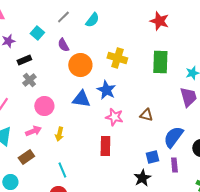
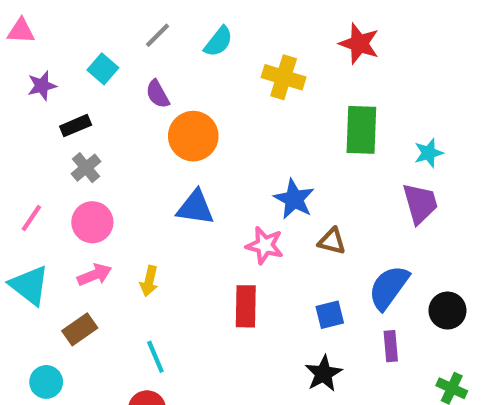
yellow cross: (117, 58) -> (284, 77), moved
blue star: (106, 90) -> (294, 199), moved
pink circle: (44, 106) -> (92, 222), moved
blue square: (152, 157) -> (330, 315), moved

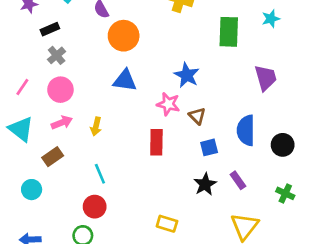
cyan star: (429, 153) -> (271, 19), moved
brown triangle: (332, 241) -> (197, 116), moved, turned 30
blue semicircle: (389, 287) -> (246, 130), turned -36
purple rectangle: (391, 346) -> (238, 180), moved, turned -30

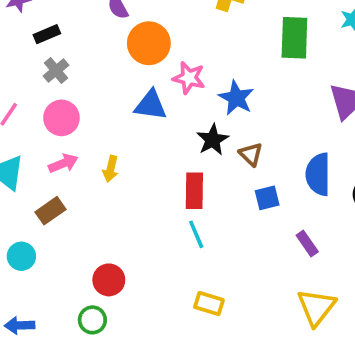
pink star: (168, 104) -> (189, 78), moved
cyan line: (100, 174) -> (196, 234), moved
black star: (205, 184) -> (213, 140), moved

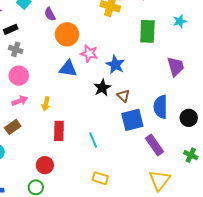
gray cross: (56, 71) -> (16, 49), turned -32
red rectangle: (194, 191) -> (59, 131), moved
blue square: (267, 198) -> (132, 120), size x1.6
purple rectangle: (307, 243) -> (155, 145), size x1.5

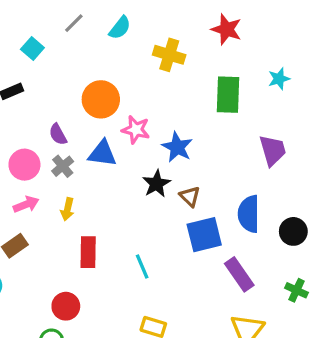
purple semicircle: (50, 14) -> (58, 134), moved
gray cross: (16, 49) -> (63, 166), moved, turned 32

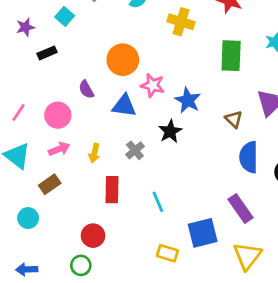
gray cross: (63, 166) -> (135, 150), moved
brown triangle: (190, 196) -> (234, 119), moved
blue square: (204, 235) -> (203, 233), moved

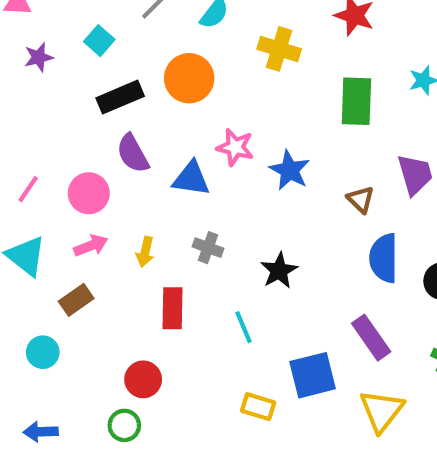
black rectangle: (47, 53) -> (120, 97), moved, size x1.5
orange circle: (123, 60) -> (189, 78), moved
purple semicircle: (86, 89) -> (133, 154), size x1.4
black star: (170, 131) -> (279, 271), moved
gray cross: (135, 150) -> (208, 248), turned -30

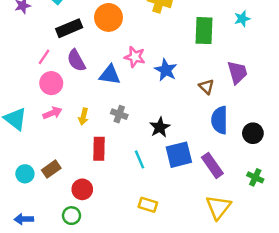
pink line: (28, 189) -> (44, 57), moved
brown rectangle: (76, 300) -> (51, 169), moved
blue square: (313, 375) -> (179, 155), moved

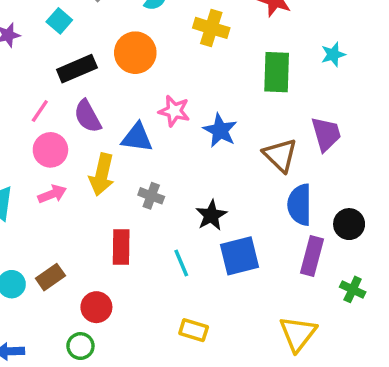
brown triangle: (206, 87) -> (280, 155), size x1.5
yellow arrow: (83, 117) -> (102, 175), moved, size x1.6
purple rectangle: (212, 165) -> (312, 256), moved, turned 50

